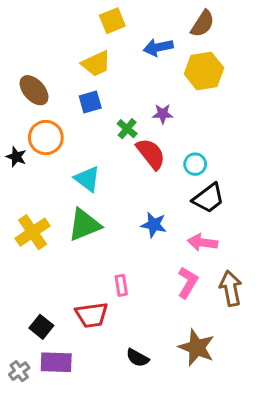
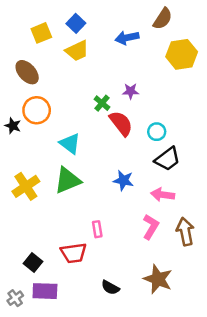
yellow square: (112, 21) -> (41, 33), moved
yellow hexagon: (204, 71) -> (182, 54), moved
blue square: (90, 102) -> (76, 23), moved, turned -30

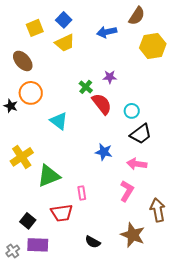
green triangle: (68, 180) -> (49, 176), moved
brown arrow: (185, 232) -> (158, 210), moved

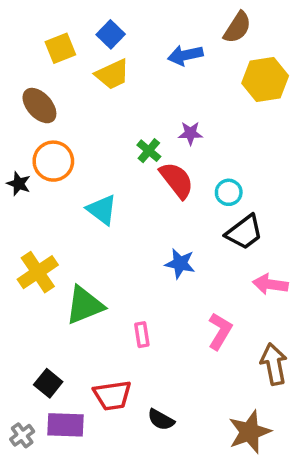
pink arrow: (137, 164) -> (270, 284), moved
red trapezoid: (62, 213) -> (112, 395), moved
brown star: (133, 235) -> (249, 432), moved, turned 30

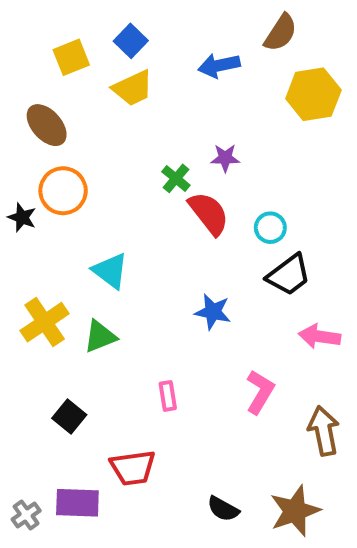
cyan triangle: (102, 210) -> (110, 271), moved
green triangle: (85, 305) -> (100, 336), moved, size x0.7
black square: (48, 383) -> (69, 416), moved
black semicircle: (161, 420) -> (223, 509), moved

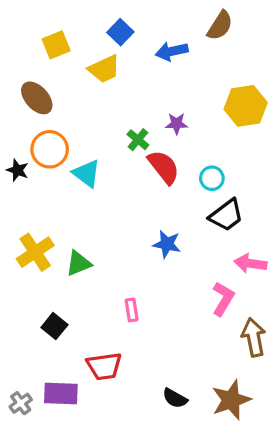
blue square: (131, 41) -> (120, 32), moved
yellow hexagon: (313, 94) -> (246, 106), moved
cyan triangle: (110, 271) -> (87, 173), moved
pink L-shape: (260, 392) -> (223, 299), moved

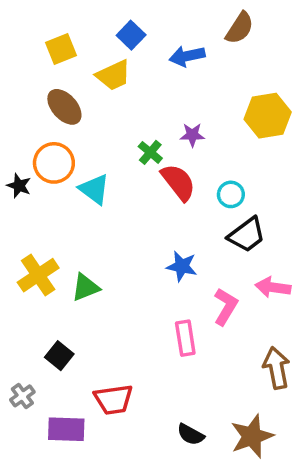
brown ellipse: (37, 98) -> (64, 107), moved
pink L-shape: (223, 299) -> (226, 307), moved
pink rectangle: (132, 310) -> (185, 338), moved, size x1.4
gray cross: (21, 403) -> (22, 396), moved

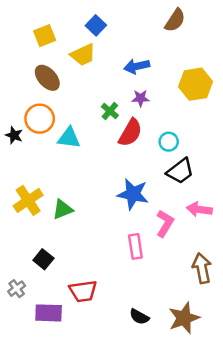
blue arrow: (187, 56) -> (137, 66), moved
red semicircle: (178, 182) -> (130, 133), turned 68
cyan triangle: (94, 189) -> (69, 138), turned -30
blue star: (182, 266) -> (133, 194), size x1.4

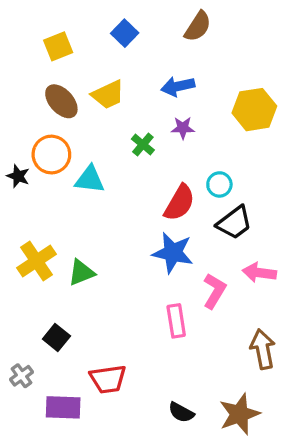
brown semicircle: (175, 20) -> (198, 26), moved
yellow trapezoid: (83, 55) -> (108, 95), moved
red semicircle: (130, 133) -> (180, 203), moved

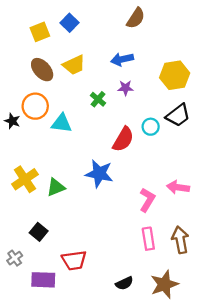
blue square: (125, 33) -> (69, 23), moved
black trapezoid: (234, 223) -> (178, 115), moved
blue star: (173, 253) -> (99, 174), moved
pink rectangle: (176, 321) -> (148, 239), moved
black semicircle: (181, 412) -> (124, 283), turned -54

